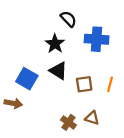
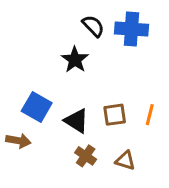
blue cross: (97, 39) -> (131, 29), moved
black triangle: (58, 71) -> (76, 121), moved
brown cross: (68, 122) -> (86, 156), moved

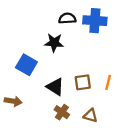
black semicircle: (93, 26) -> (67, 18), turned -49
black star: (75, 60) -> (54, 43), turned -30
blue square: (37, 107) -> (26, 65), moved

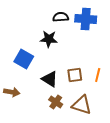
brown triangle: (90, 116) -> (82, 105), size x1.5

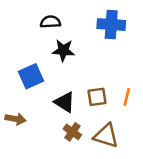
black semicircle: (61, 17) -> (50, 22), moved
blue square: (24, 59) -> (31, 76), turned 36

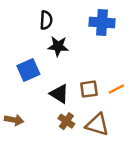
black semicircle: (50, 22) -> (46, 20), turned 96
orange line: (127, 97) -> (116, 89), turned 49
brown arrow: (16, 119) -> (14, 120), moved

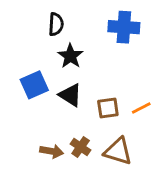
black star: (58, 46) -> (70, 56), turned 30
black triangle: (59, 94) -> (70, 95), moved
brown arrow: (14, 120) -> (52, 151), moved

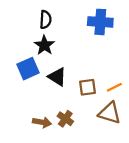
black star: (70, 56) -> (44, 45), moved
brown triangle: (118, 151) -> (110, 113), moved

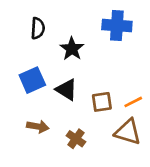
black semicircle: (45, 20) -> (38, 28), moved
black star: (44, 45) -> (72, 49), moved
brown arrow: (42, 122) -> (38, 126), moved

